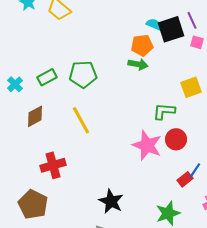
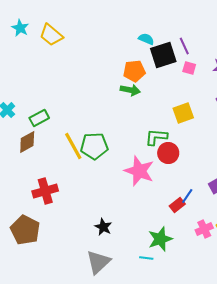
cyan semicircle: (154, 24) -> (146, 39), moved
green pentagon: (83, 74) -> (94, 146), moved
green rectangle: (47, 77) -> (39, 118), moved
red circle: (176, 139) -> (168, 153), moved
black star: (111, 201) -> (103, 227), size x0.7

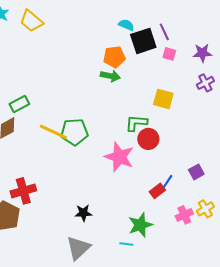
yellow square: (183, 113) -> (163, 99), turned 35
yellow line: (73, 146) -> (53, 132), turned -36
red cross: (45, 191) -> (23, 191), moved
black star: (103, 227) -> (83, 213), turned -30

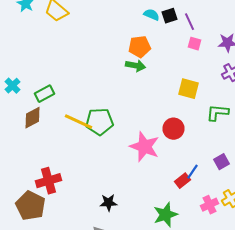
black square: (143, 41) -> (170, 16), moved, size x0.6
green L-shape: (136, 123) -> (218, 113), moved

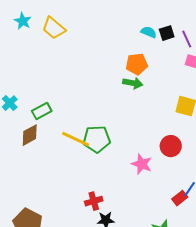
pink star: (144, 147) -> (142, 164), size x0.7
red cross: (48, 181) -> (94, 201), moved, size x0.7

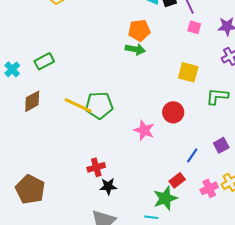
green rectangle: (42, 111) -> (44, 61), moved
red rectangle: (180, 198) -> (177, 180), moved

